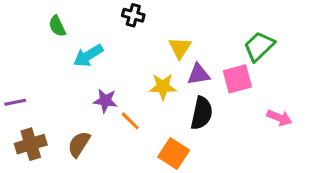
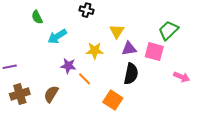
pink square: (237, 79) -> (154, 52), turned 30
yellow star: (163, 87) -> (95, 51), moved

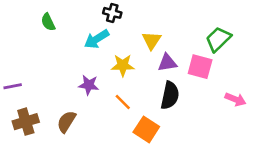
cyan arrow: (57, 36) -> (97, 39), moved
orange line: (85, 79) -> (123, 102), moved

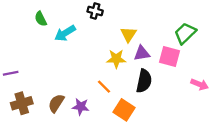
cyan arrow: (97, 39) -> (65, 33), moved
yellow star: (123, 65) -> (116, 59), moved
purple star: (89, 85) -> (81, 107), moved

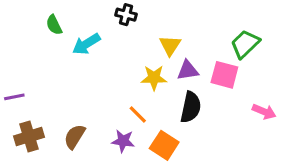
purple star: (81, 107) -> (123, 141), moved

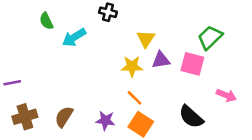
black semicircle: (191, 107) -> (191, 117), moved, turned 120
orange line: (138, 114) -> (134, 98), moved

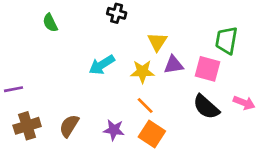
cyan arrow: (74, 37) -> (102, 65), moved
green trapezoid: (210, 37) -> (226, 40), turned -36
black semicircle: (191, 117) -> (206, 107), moved

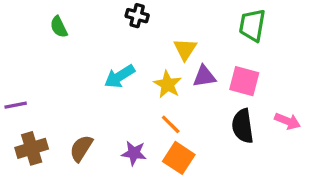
green trapezoid: (226, 40) -> (252, 25), moved
yellow star: (142, 72) -> (168, 84), turned 30
black semicircle: (206, 107) -> (243, 126), turned 40

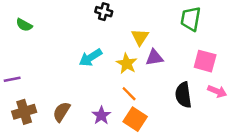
green semicircle: (59, 27) -> (24, 25), moved, turned -35
pink square: (244, 81) -> (205, 61), moved
purple star: (134, 153) -> (101, 115), turned 30

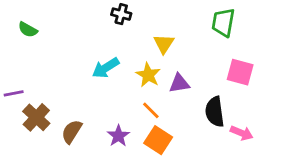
purple triangle: (154, 57) -> (179, 83), moved
pink arrow: (217, 91) -> (242, 133), moved
brown cross: (24, 112) -> (36, 117), moved, turned -30

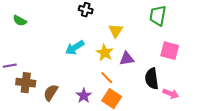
brown cross: (36, 117) -> (26, 83), turned -36

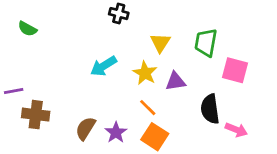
green trapezoid: (158, 16) -> (206, 43), moved
brown semicircle: (51, 93) -> (86, 128), moved

